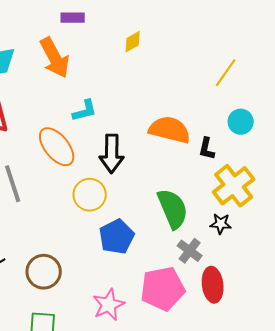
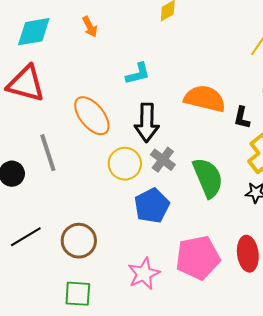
orange arrow: (55, 58) -> (90, 27), size x0.5
cyan L-shape: (85, 111) -> (138, 74), moved
gray cross: (190, 251) -> (163, 160), moved

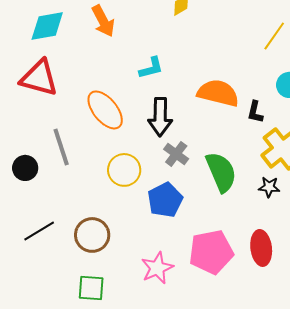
orange arrow: (90, 27) -> (103, 21), size x1.5
yellow circle: (125, 164) -> (124, 170), moved

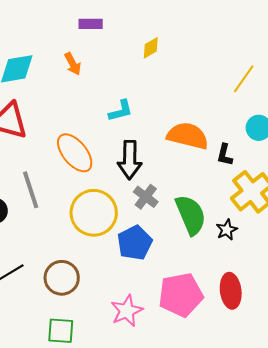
orange arrow: (103, 21) -> (73, 64), size x0.7
yellow circle: (124, 170) -> (94, 213), size x1.4
black star: (269, 187) -> (227, 230), moved, turned -30

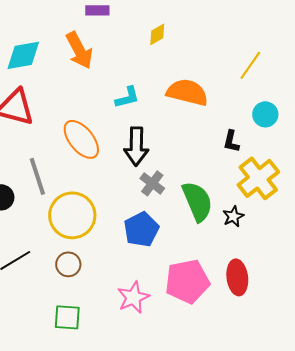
orange arrow: (73, 64) -> (79, 50), size x1.6
orange semicircle: (188, 136) -> (187, 92), moved
yellow circle: (94, 213) -> (72, 215), moved
brown circle: (62, 278) -> (68, 264), size x0.7

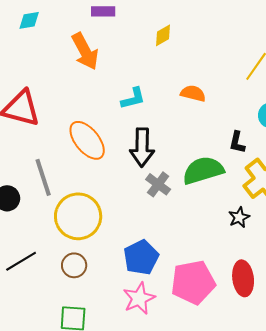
cyan diamond: (23, 55) -> (29, 20), moved, size x0.6
orange semicircle: (187, 92) -> (193, 93), size x0.6
green semicircle: (197, 201) -> (203, 170), moved, turned -84
blue pentagon: (141, 229) -> (141, 257), moved

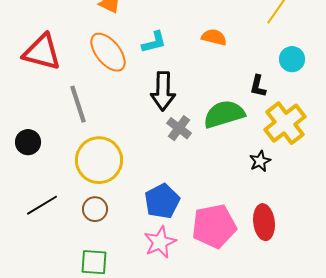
orange ellipse: (87, 140) -> (108, 52), moved
gray line: (43, 177) -> (78, 104), moved

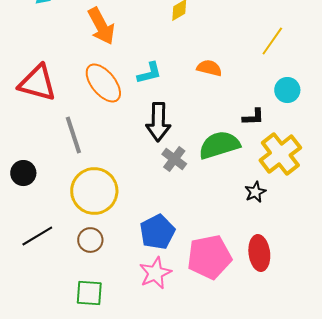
black L-shape: (258, 86) -> (253, 117), turned -105

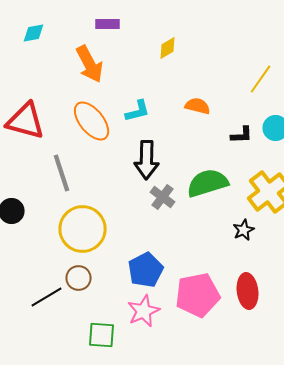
black L-shape: (253, 117) -> (242, 135), moved
black line: (37, 236) -> (47, 297), moved
green square: (89, 293) -> (102, 335), moved

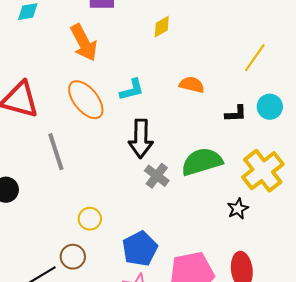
yellow circle: (83, 229) -> (90, 219), moved, size x0.5

